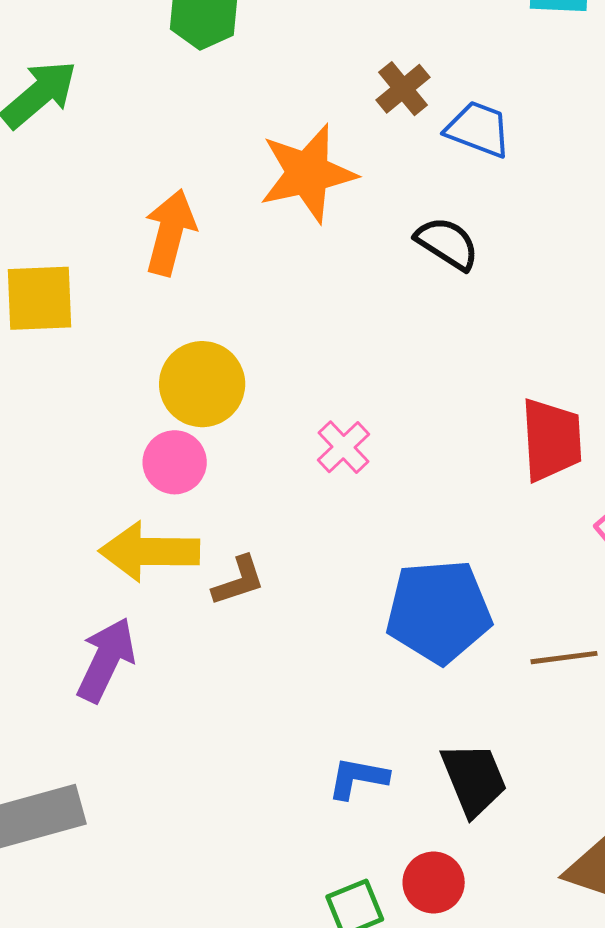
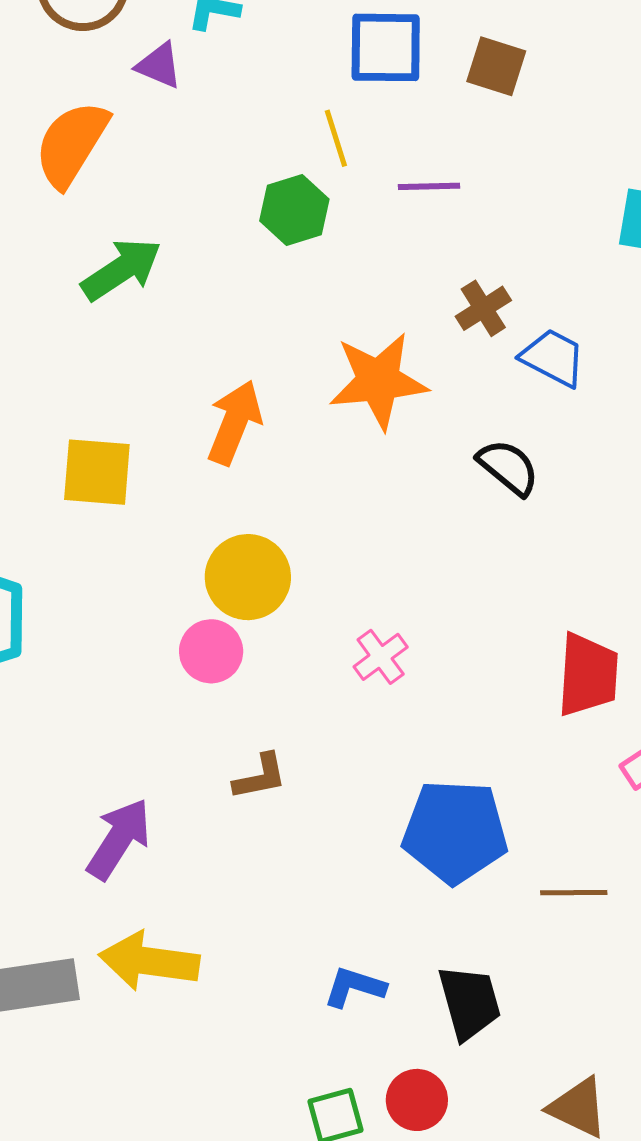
yellow arrow: (149, 551) -> (149, 961), moved

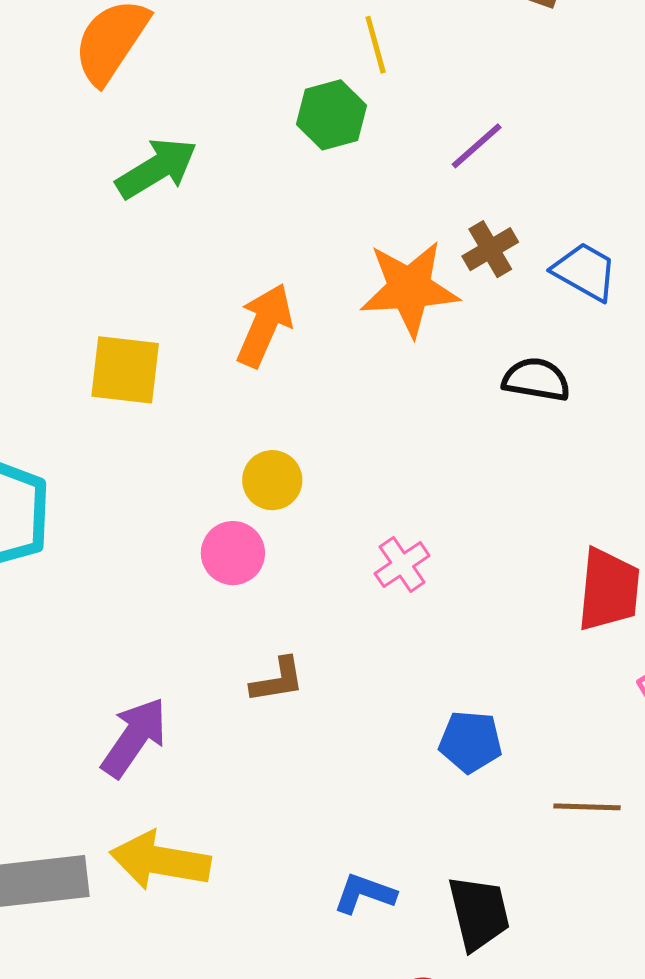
purple line: (429, 186) -> (477, 146), moved, turned -42
brown cross: (483, 308) -> (490, 249), moved
black semicircle: (508, 467) -> (536, 379), turned -32
yellow circle: (248, 577) -> (272, 480), size x0.7
blue pentagon: (455, 832) -> (470, 742), size x0.6

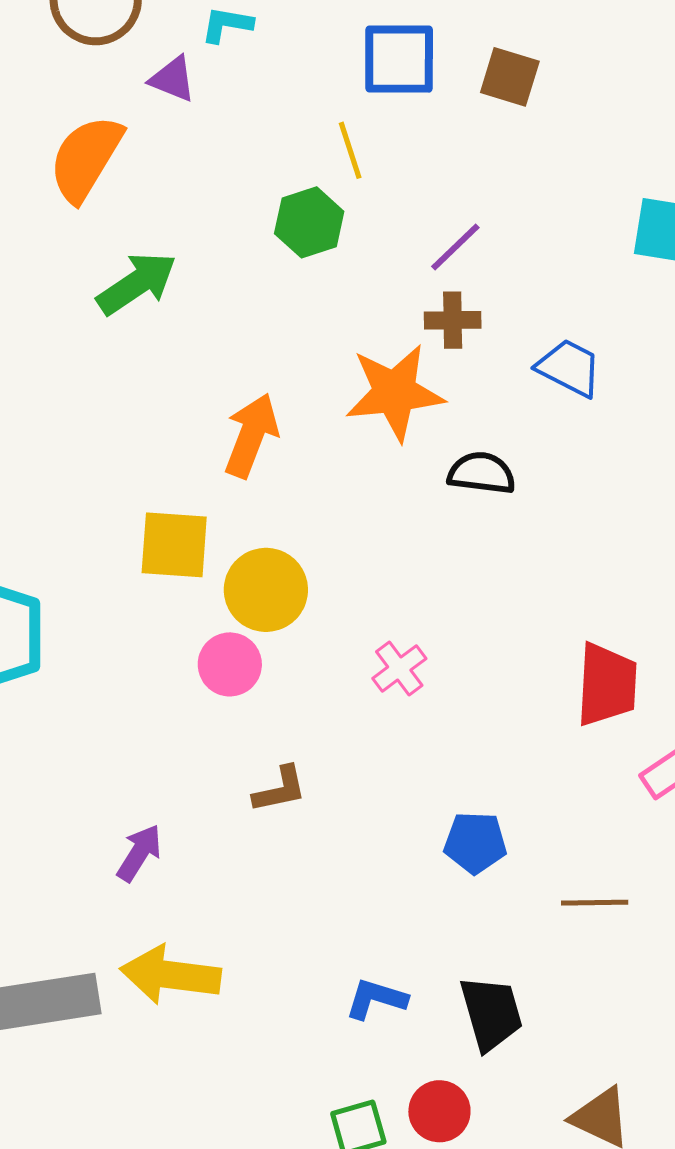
brown cross: (490, 249) -> (453, 320), moved, turned 32
yellow square: (125, 370) -> (174, 545), moved
black semicircle: (536, 379) -> (482, 473), moved
yellow circle: (272, 480) -> (266, 590), size x1.4
purple arrow: (134, 737) -> (139, 853), size x0.7

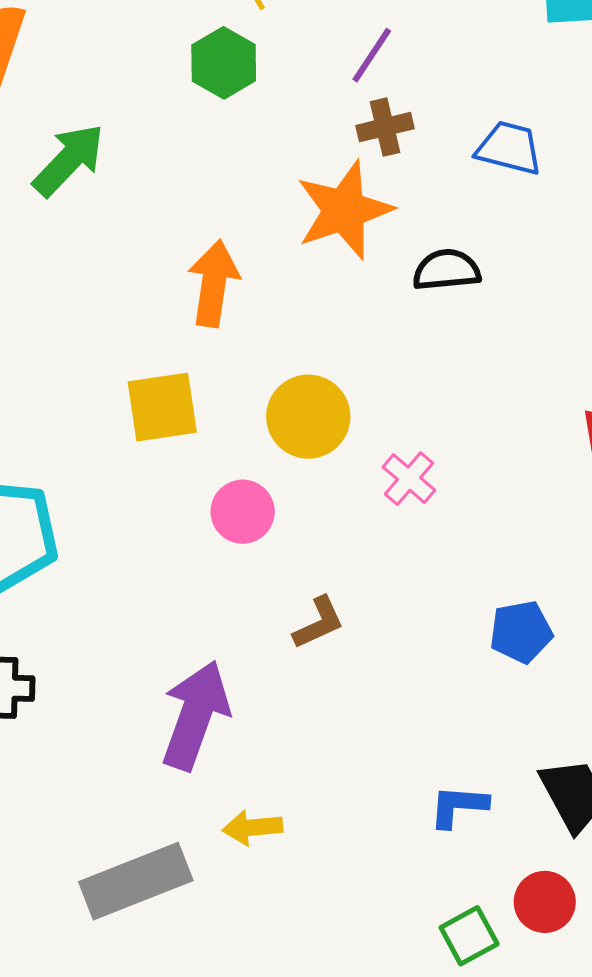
yellow circle: (266, 590) -> (308, 417), moved
purple arrow: (139, 853) -> (195, 715), size x1.8
yellow arrow: (170, 975) -> (252, 828), size x0.6

